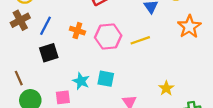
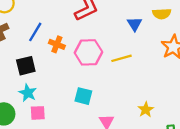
blue line: (45, 26) -> (35, 32), moved
cyan star: (81, 81) -> (28, 93), moved

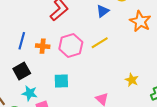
blue triangle: (135, 24) -> (103, 11), turned 40
cyan square: (83, 96) -> (61, 81), moved

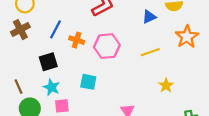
yellow line: (100, 43) -> (150, 52), moved
yellow star: (132, 80) -> (166, 85), moved

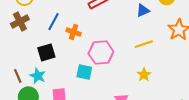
pink hexagon: (107, 46) -> (101, 53), moved
yellow star: (166, 85) -> (144, 75), moved
cyan star: (51, 87) -> (38, 76), moved

